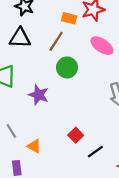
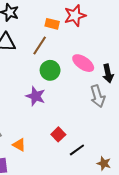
pink ellipse: (102, 46) -> (83, 63), moved
purple star: (39, 95) -> (36, 96), moved

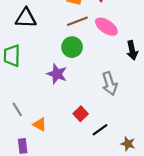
brown line: (40, 46) -> (77, 21), moved, turned 36
pink ellipse: (83, 63) -> (106, 27), moved
gray arrow: (98, 96) -> (110, 84), moved

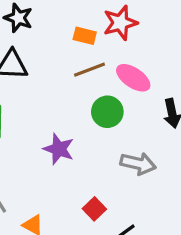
green circle: (72, 47) -> (107, 112), moved
gray arrow: (110, 84) -> (138, 164), turned -60

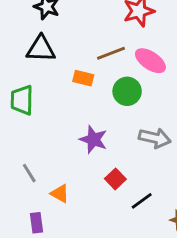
orange rectangle: (85, 36) -> (83, 78), moved
purple star: (59, 149) -> (93, 140), moved

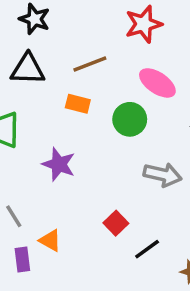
brown line: (111, 53) -> (90, 64), moved
purple star: (93, 140) -> (59, 164), moved
purple rectangle: (37, 223) -> (22, 259), moved

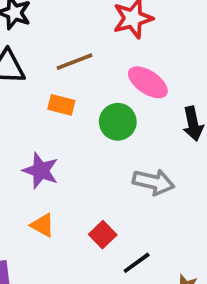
orange triangle: (50, 240) -> (43, 225), moved

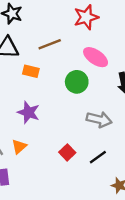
orange rectangle: (61, 105) -> (31, 71), moved
orange triangle: (43, 225) -> (19, 147), moved, turned 49
black line: (137, 263) -> (98, 157), moved

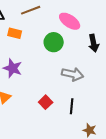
black line: (98, 157) -> (72, 106), turned -49

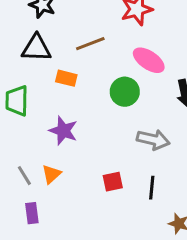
red square: (46, 102) -> (113, 182), turned 32

